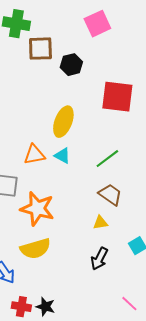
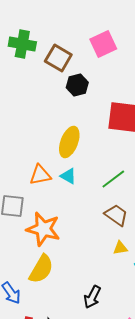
brown square: (40, 49) -> (58, 58), moved, turned 32
yellow triangle: (100, 223) -> (120, 248), moved
yellow semicircle: (35, 249) -> (41, 269), turned -44
black arrow: (99, 259) -> (92, 297), moved

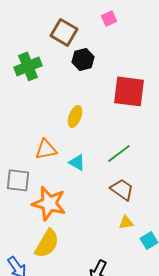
green cross: (22, 44) -> (28, 66), moved, turned -32
pink square: (103, 44) -> (109, 18), size x0.6
yellow ellipse: (69, 142) -> (75, 116), size x0.7
cyan triangle: (68, 176) -> (77, 162), moved

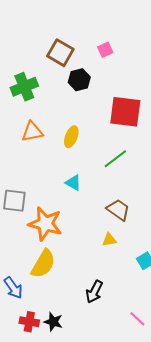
pink square: (109, 18) -> (105, 50), moved
orange triangle: (46, 149) -> (32, 132), moved
green line: (119, 153) -> (115, 159), moved
yellow triangle: (126, 222) -> (109, 240), moved

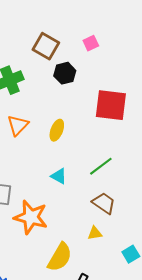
orange triangle: (32, 132) -> (18, 125), turned -35
green line: (115, 159) -> (101, 166), moved
yellow semicircle: (43, 264) -> (60, 257), moved

